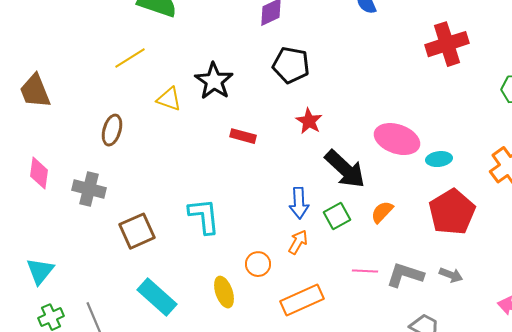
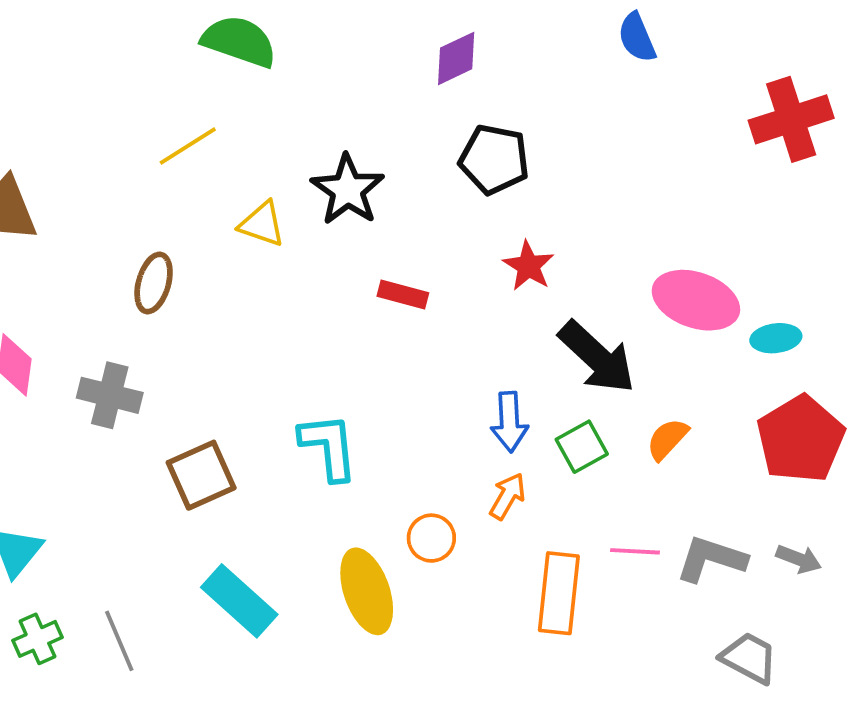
yellow ellipse: (224, 292) -> (367, 591), size x1.4
orange rectangle: (302, 300) -> (559, 593), moved, turned -60

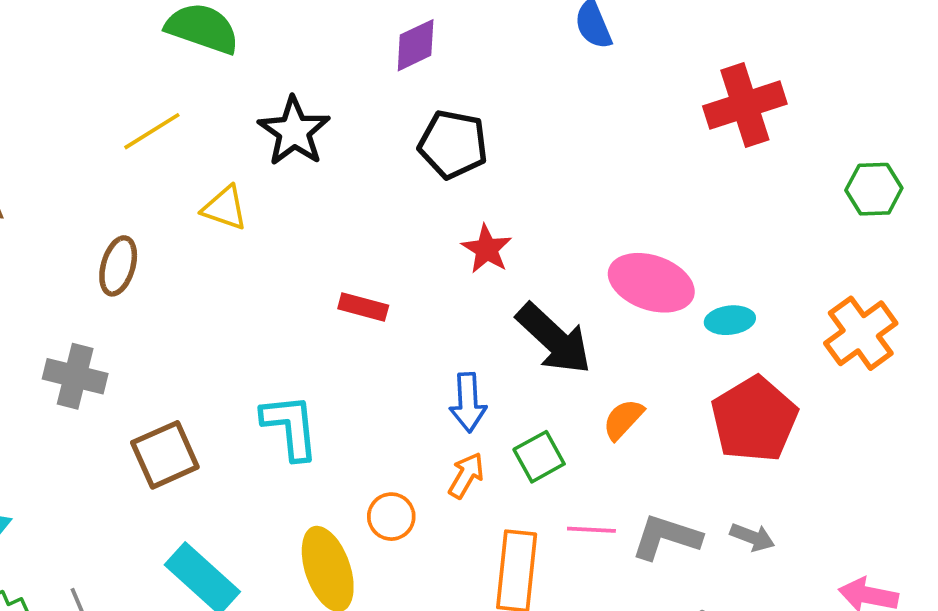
black star: (348, 190) -> (294, 131), moved
red rectangle: (403, 294) -> (363, 307), moved
green square: (582, 447) -> (539, 457), moved

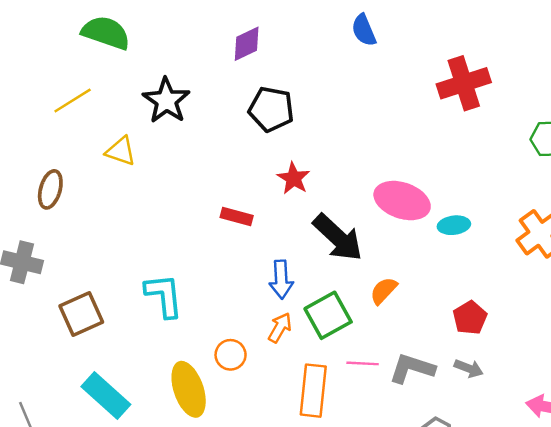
red rectangle: (363, 307) -> (237, 217), moved
red pentagon: (754, 419) -> (470, 318), moved, size x0.6
green square: (539, 457) -> (328, 315), size x1.4

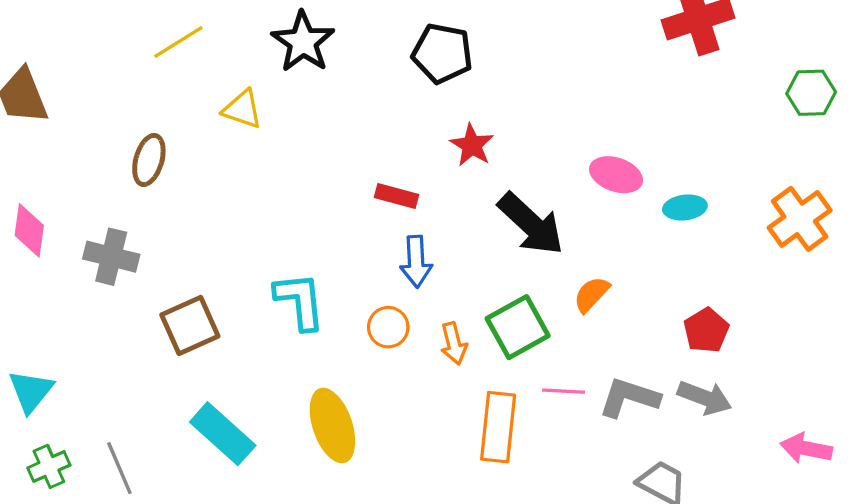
pink ellipse: (402, 201) -> (616, 175), size x0.7
blue arrow: (281, 279) -> (416, 262), moved
orange arrow: (280, 328) -> (454, 344), turned 136
orange circle: (231, 355) -> (388, 327), moved
gray arrow: (469, 368) -> (705, 398), size x1.4

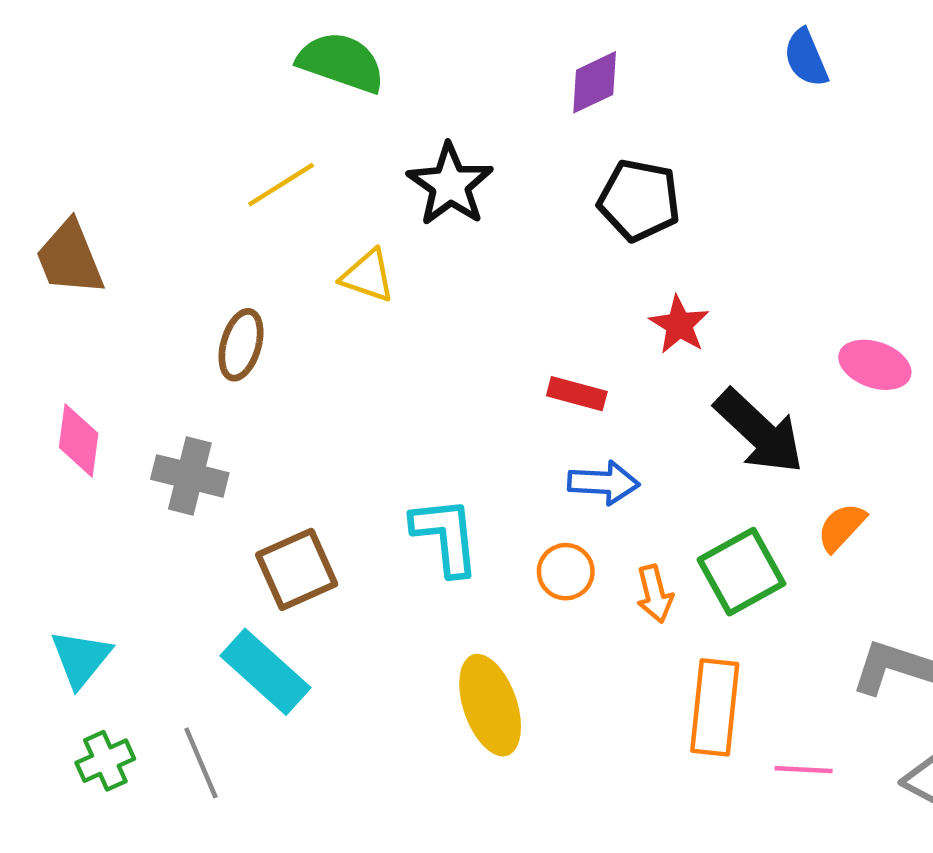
blue arrow: (416, 262) -> (604, 483), turned -84
pink line: (564, 391) -> (804, 770), moved
cyan rectangle: (223, 434) -> (265, 672), moved

